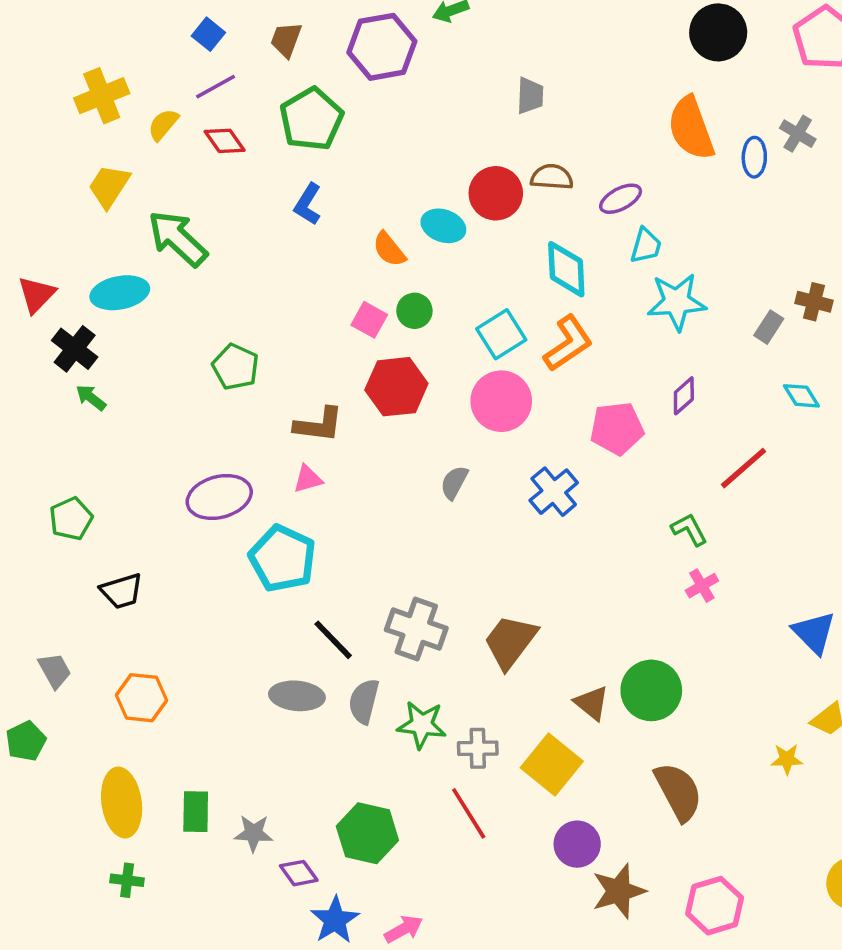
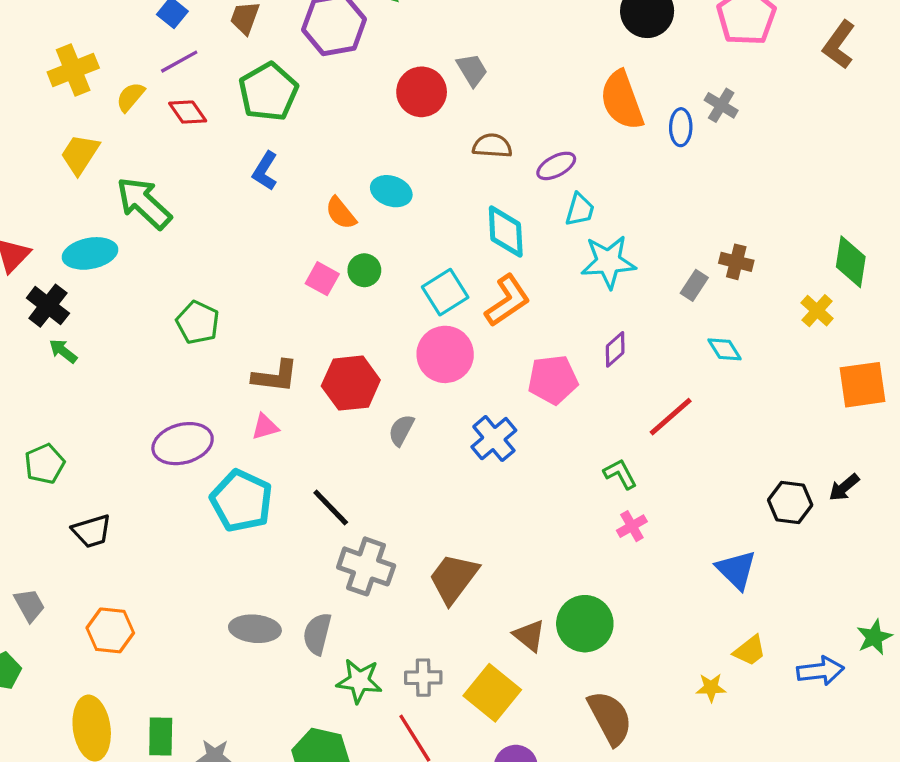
gray trapezoid: (530, 96) -> (472, 70), turned -33
red circle: (496, 193) -> (422, 92), moved
red hexagon: (396, 387) -> (351, 383), moved
black line: (333, 640) -> (331, 508), moved
green star: (422, 725) -> (359, 681), moved

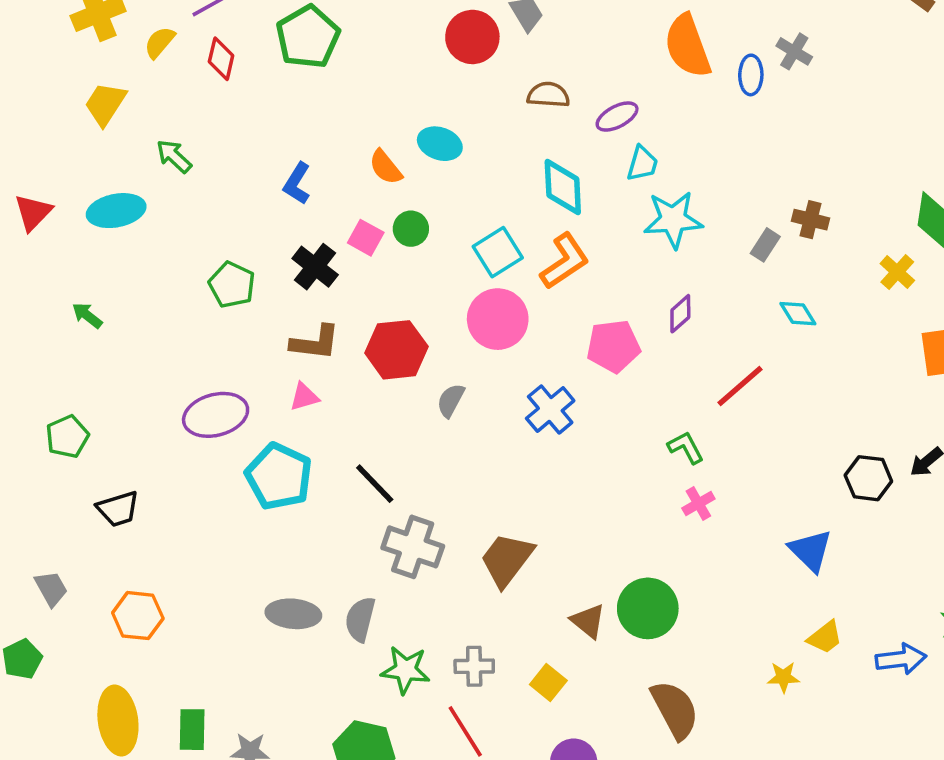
red diamond: (188, 112) -> (221, 59), turned 48
blue L-shape: (265, 171) -> (297, 183), moved
green arrow: (144, 203) -> (174, 156), size x0.6
black cross: (48, 306) -> (315, 267), moved
yellow square: (492, 693) -> (548, 683), size x0.6

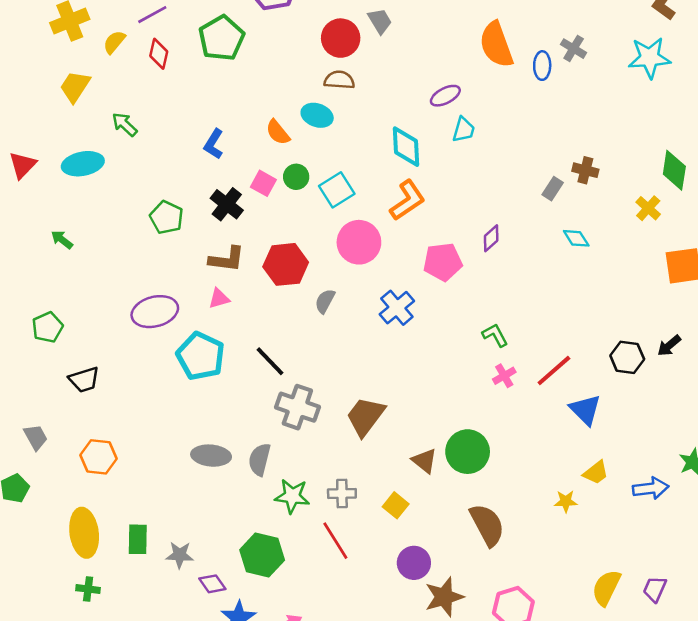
brown semicircle: (548, 95) -> (339, 80), moved
cyan star: (673, 220) -> (649, 58), moved
cyan square: (498, 252) -> (337, 190), moved
red line: (740, 386) -> (554, 370), moved

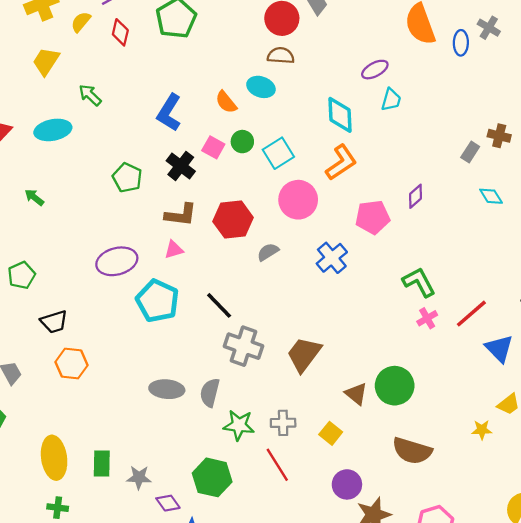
blue L-shape: (214, 144) -> (169, 113), size x1.4
gray semicircle: (325, 301) -> (268, 252), turned 30
green L-shape: (495, 335) -> (419, 282), size x1.4
orange hexagon: (99, 457) -> (71, 364), moved
brown semicircle: (487, 525) -> (412, 451), turned 135

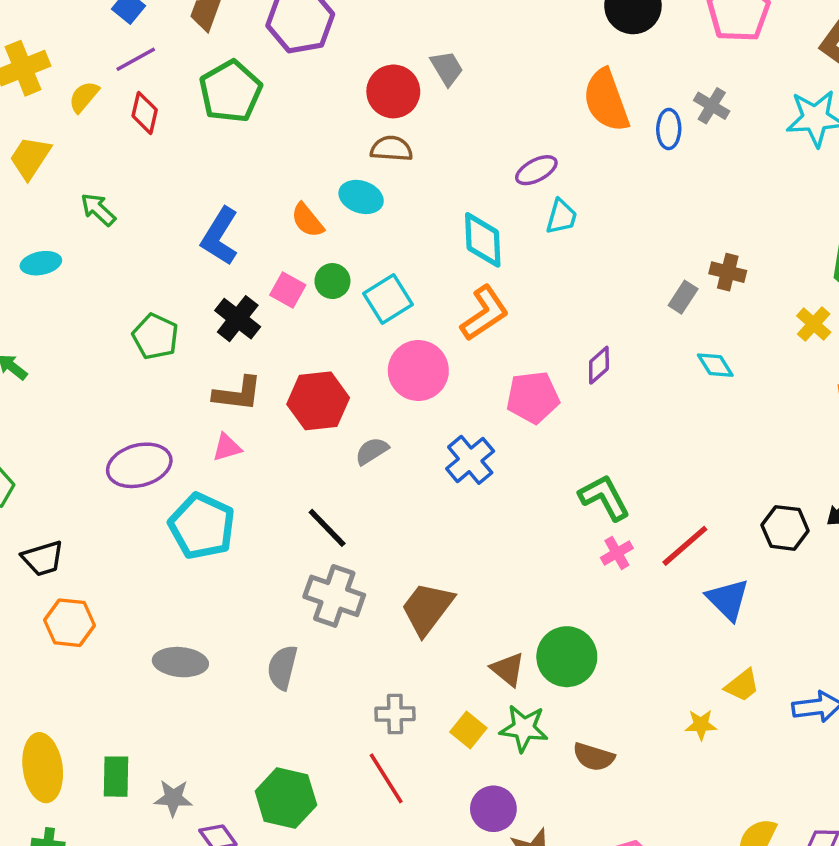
cyan ellipse: (53, 130) -> (41, 263), size x0.7
black line: (219, 305) -> (327, 528), moved
gray ellipse: (167, 389) -> (180, 662), moved
green star: (239, 425) -> (524, 728), moved
brown semicircle: (412, 451) -> (594, 757), size x0.7

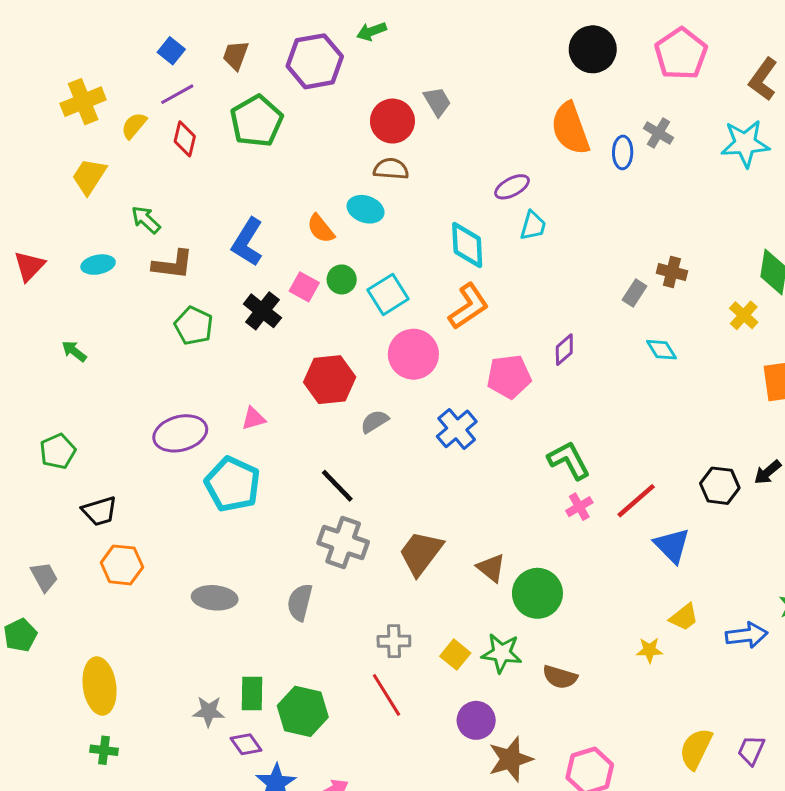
brown L-shape: (238, 394) -> (173, 265), moved
brown triangle: (508, 669) -> (491, 568), moved
green rectangle: (116, 777) -> (252, 693), moved

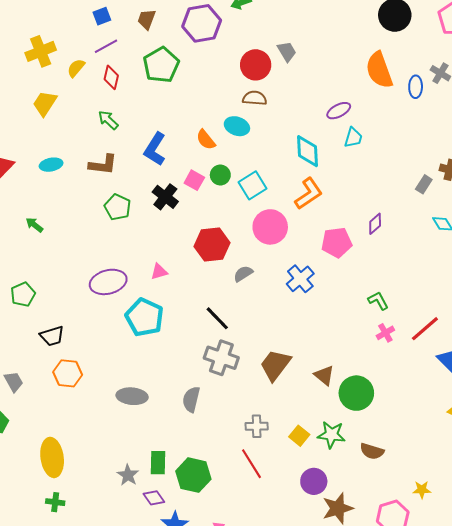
blue square: (171, 51) -> (102, 16), turned 30
green arrow: (146, 220) -> (108, 120), moved
green L-shape: (569, 460) -> (378, 301), size x0.7
yellow star: (650, 650) -> (422, 490), moved
gray star: (209, 711) -> (128, 475), turned 30

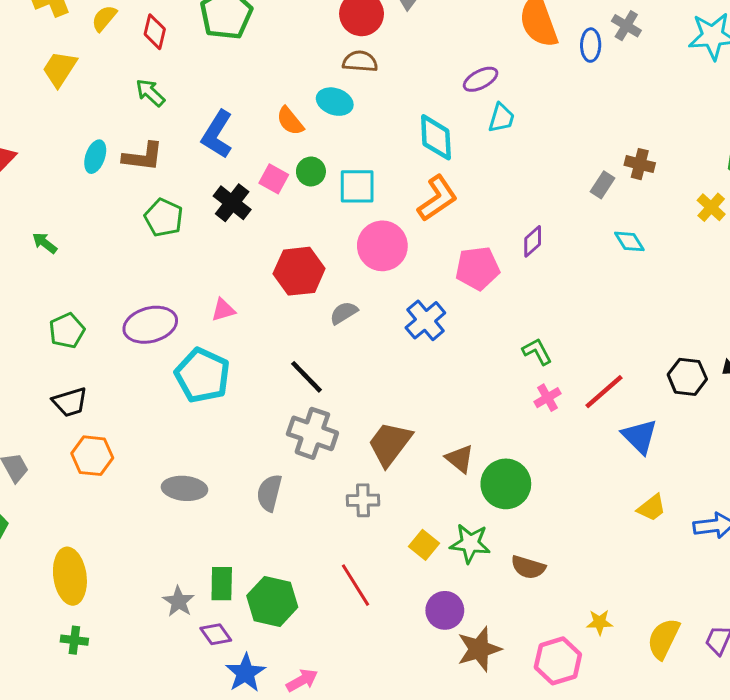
cyan ellipse: (51, 165) -> (95, 157), moved, turned -60
cyan square: (253, 185) -> (357, 186), turned 32
green pentagon: (23, 294) -> (67, 331), moved
gray cross: (257, 426) -> (363, 500), moved

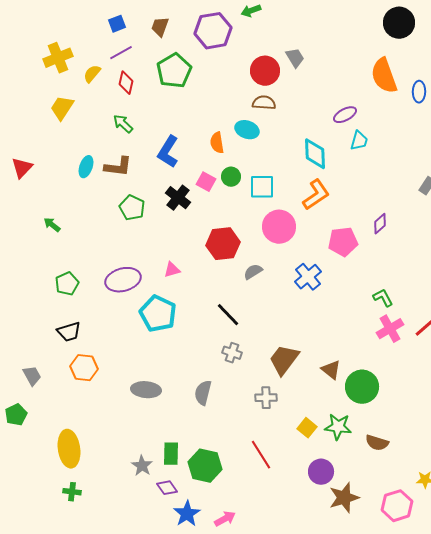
orange semicircle: (290, 121) -> (217, 143), turned 30
pink cross: (547, 398) -> (390, 329), size x1.5
gray cross: (312, 433) -> (232, 353), size x0.6

